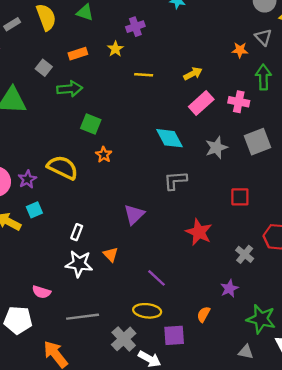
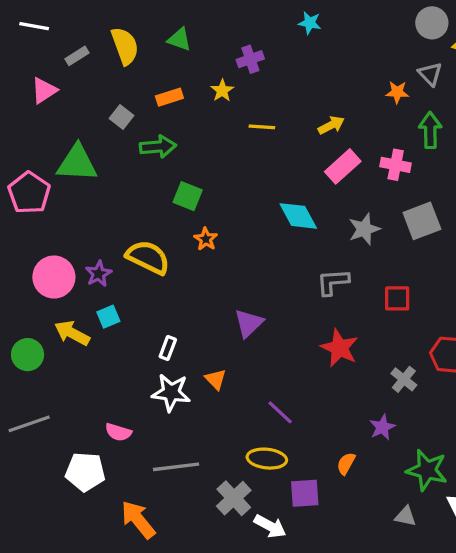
gray L-shape: (175, 180) -> (333, 282), moved

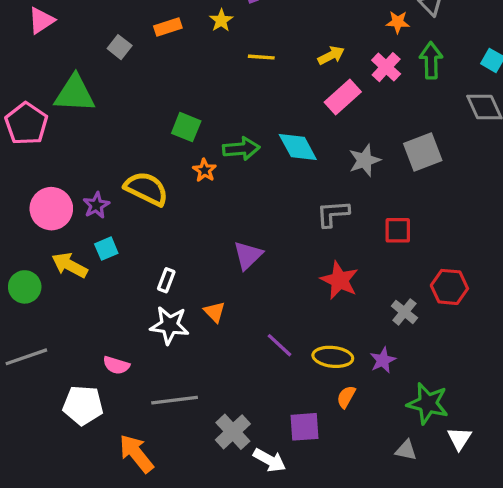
green arrow: (158, 147) -> (241, 149), moved
pink cross: (396, 165) -> (386, 67), moved, turned 32
yellow ellipse: (267, 459) -> (333, 357), moved

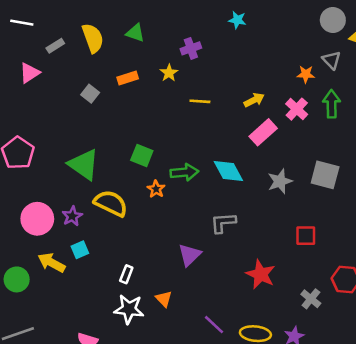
green triangle: (75, 94) -> (84, 165), moved, turned 32
gray square: (423, 152) -> (325, 175), turned 36
gray L-shape: (333, 214) -> (223, 223), moved

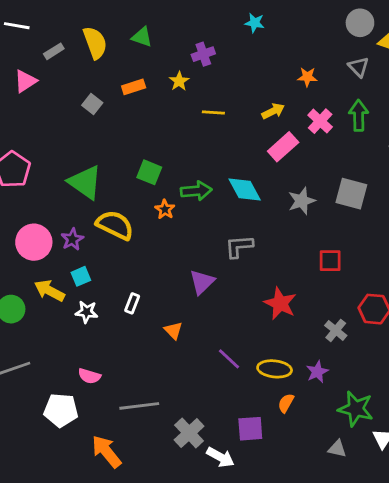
orange star: (306, 74) -> (307, 77), moved
white star: (129, 309) -> (87, 312), moved, size x0.7

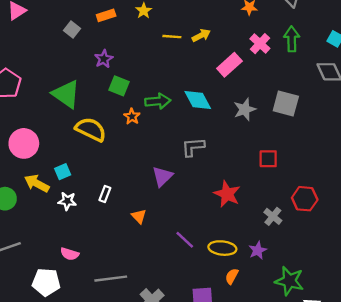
yellow arrow: (273, 111) -> (201, 35), moved
purple star: (72, 239) -> (104, 59), moved

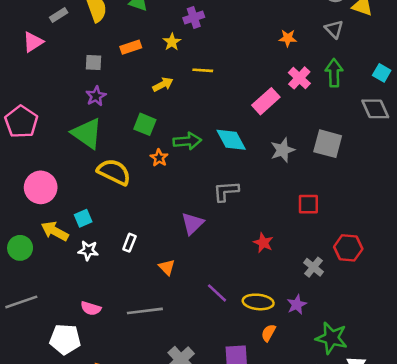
gray square: (72, 29) -> (93, 63), turned -35
yellow arrow: (201, 35) -> (163, 84), moved
purple star: (104, 59) -> (96, 96), moved
red star: (227, 194) -> (263, 243), size x0.7
gray line: (111, 279) -> (145, 311), moved

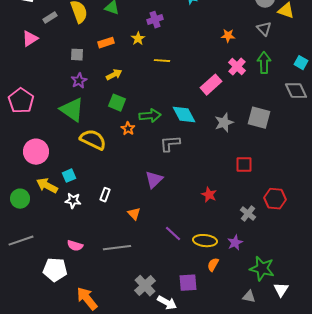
yellow arrow: (163, 84) -> (114, 75), moved
gray L-shape: (226, 191) -> (170, 144), moved

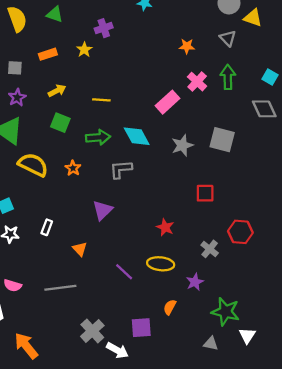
yellow line: (162, 61) -> (101, 100), moved
orange star: (128, 129) -> (73, 168), moved
yellow ellipse: (205, 241) -> (161, 264), moved

